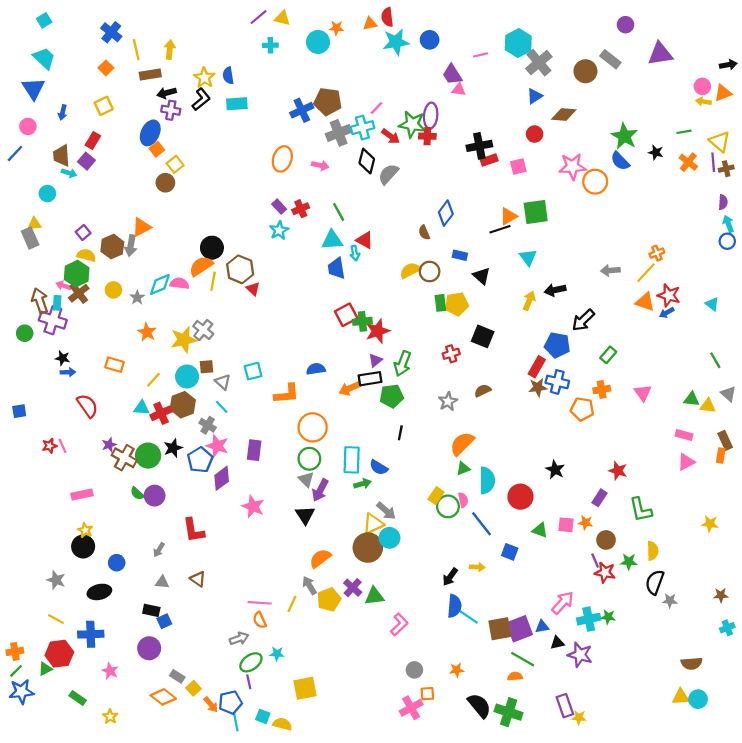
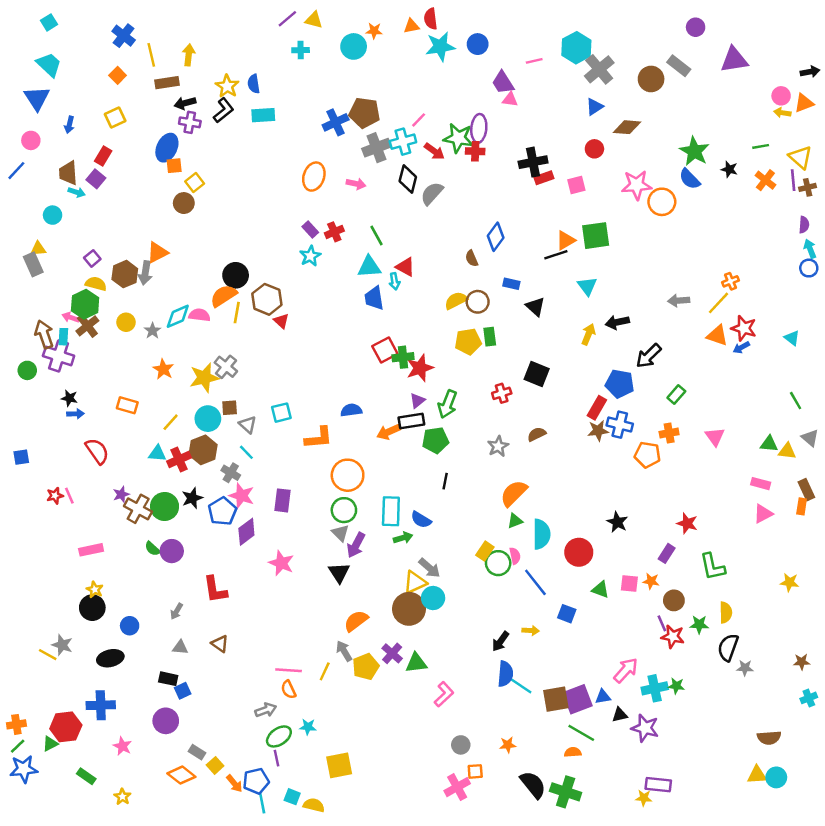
orange square: (157, 149) -> (174, 166), turned 32
yellow pentagon: (457, 304) -> (468, 342), moved
yellow line: (56, 619) -> (48, 655), moved
purple rectangle: (565, 706) -> (658, 785), moved, turned -65

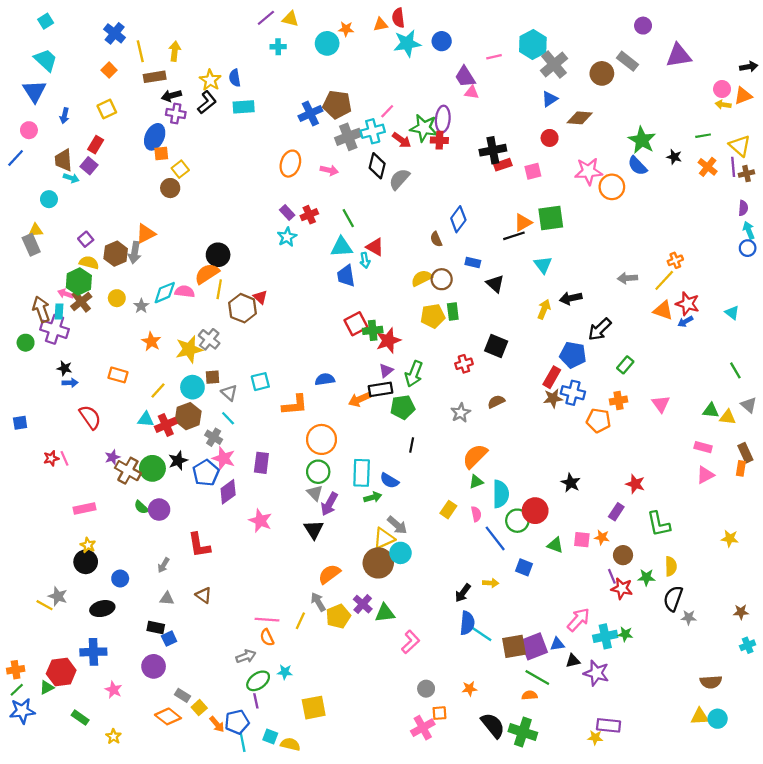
brown hexagon: (267, 299) -> (243, 308), moved
green circle: (498, 563) -> (517, 521), moved

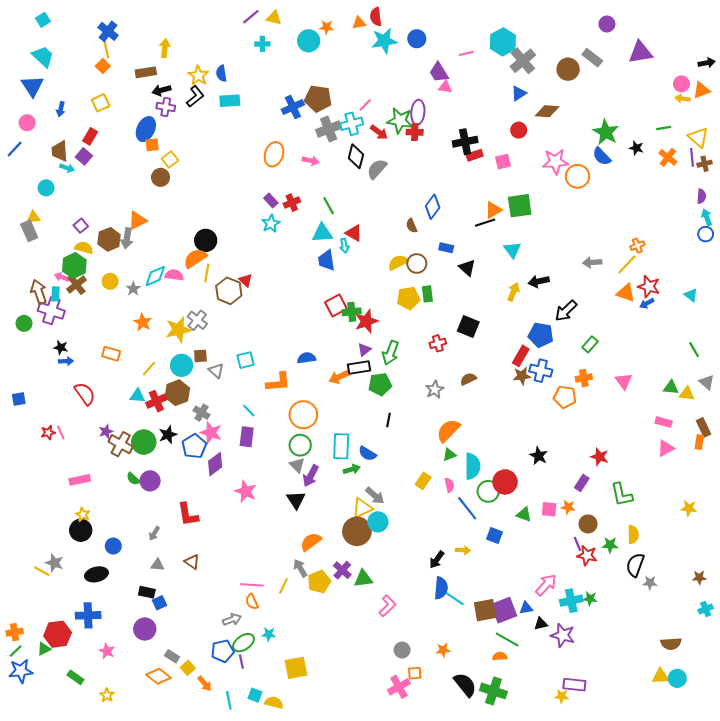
yellow line: (140, 51) -> (106, 48), moved
cyan line: (228, 418) -> (249, 411), moved
blue pentagon: (237, 722) -> (222, 651), moved

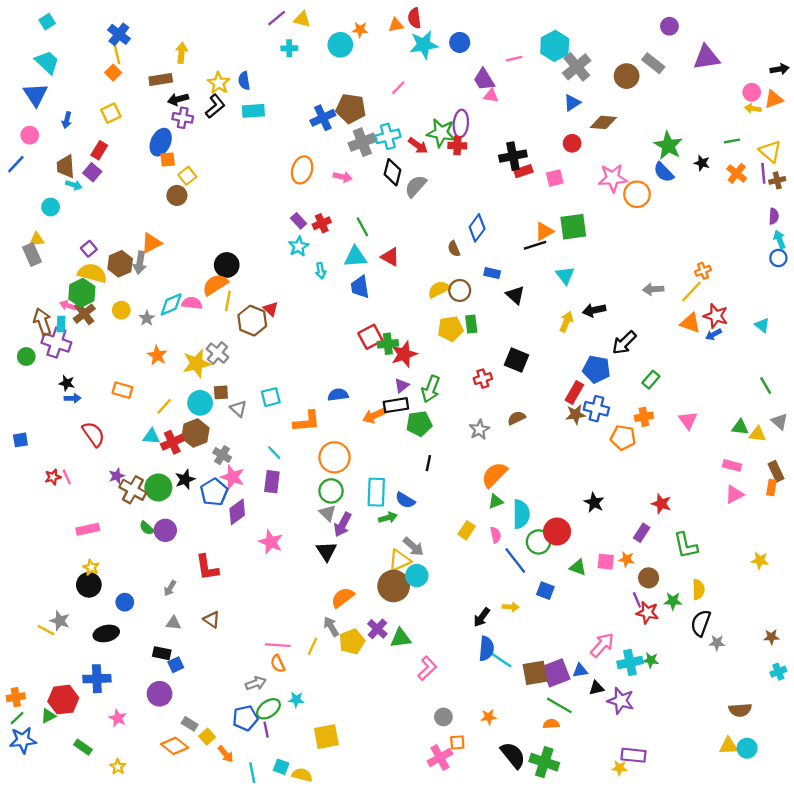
pink line: (365, 105) -> (398, 88), moved
cyan arrow: (344, 246) -> (321, 271), moved
yellow semicircle: (84, 248) -> (92, 273), size x1.4

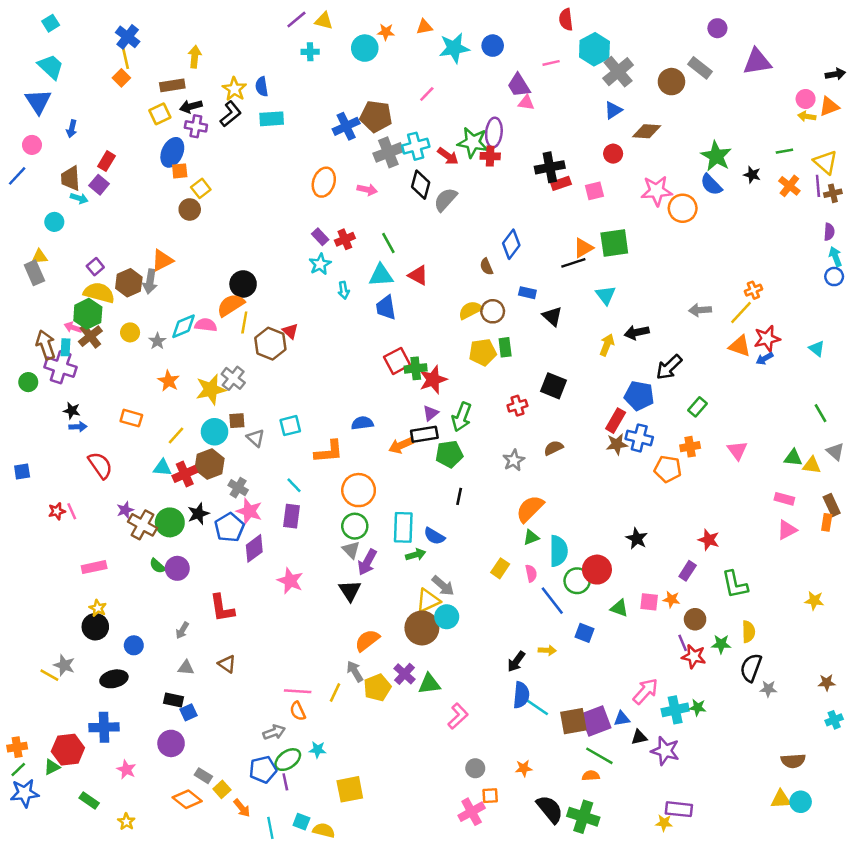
red semicircle: (414, 18) -> (566, 20), moved
yellow square: (111, 113) -> (160, 114), moved
red star: (716, 316) -> (767, 339), turned -30

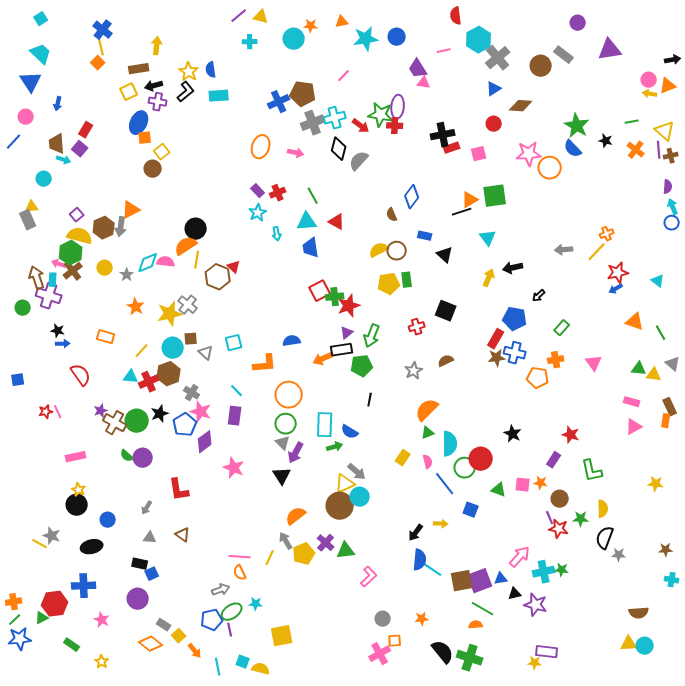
orange triangle: (740, 346) -> (635, 322), moved
black arrow: (669, 367) -> (539, 296), size x0.6
cyan cross: (834, 720) -> (672, 580), turned 32

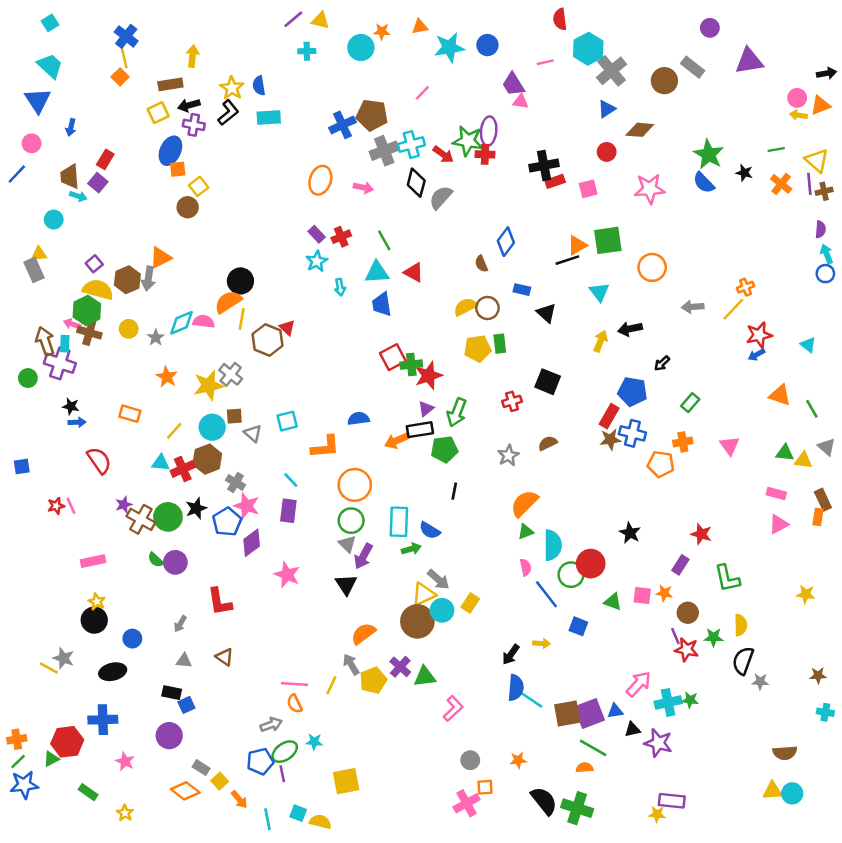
orange circle: (550, 168) -> (652, 267), moved
brown cross: (73, 271) -> (89, 333), turned -36
yellow rectangle: (403, 458) -> (470, 603), moved

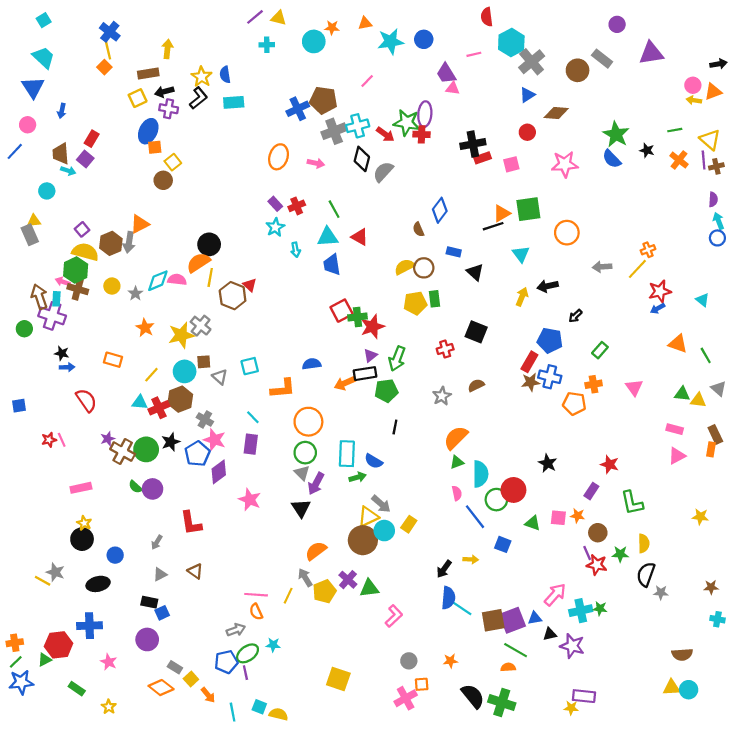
gray triangle: (184, 661) -> (160, 574), turned -32
yellow square: (346, 781) -> (338, 679), moved, turned 30

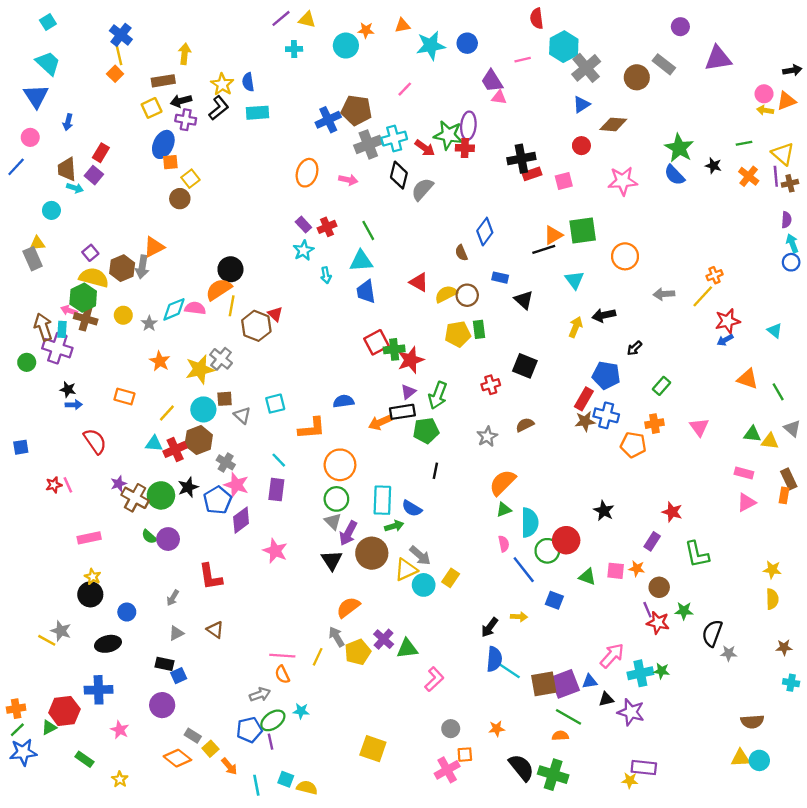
red triangle: (360, 237) -> (419, 282), moved
brown circle: (363, 540) -> (372, 553), moved
yellow semicircle: (644, 543) -> (772, 599), moved

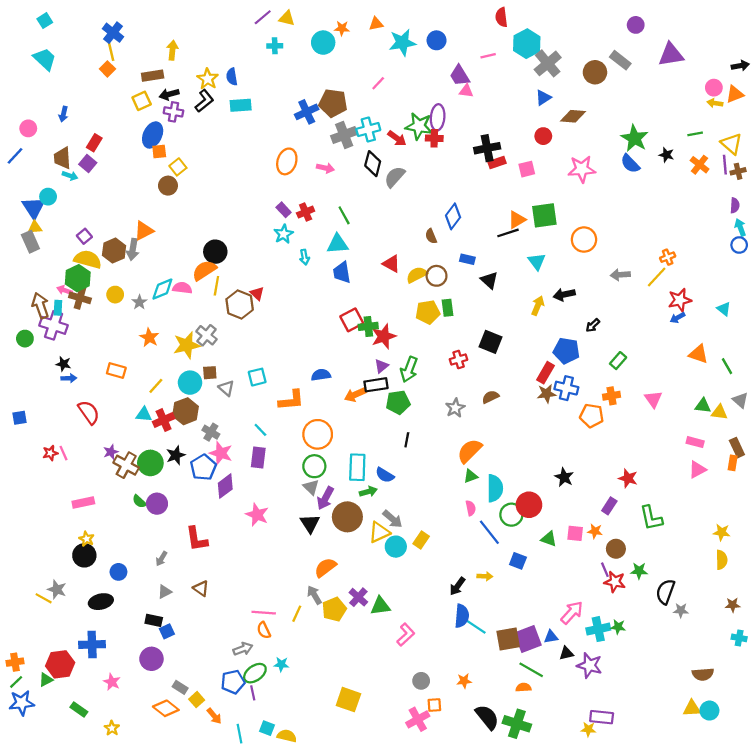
blue triangle: (36, 96) -> (34, 208), moved

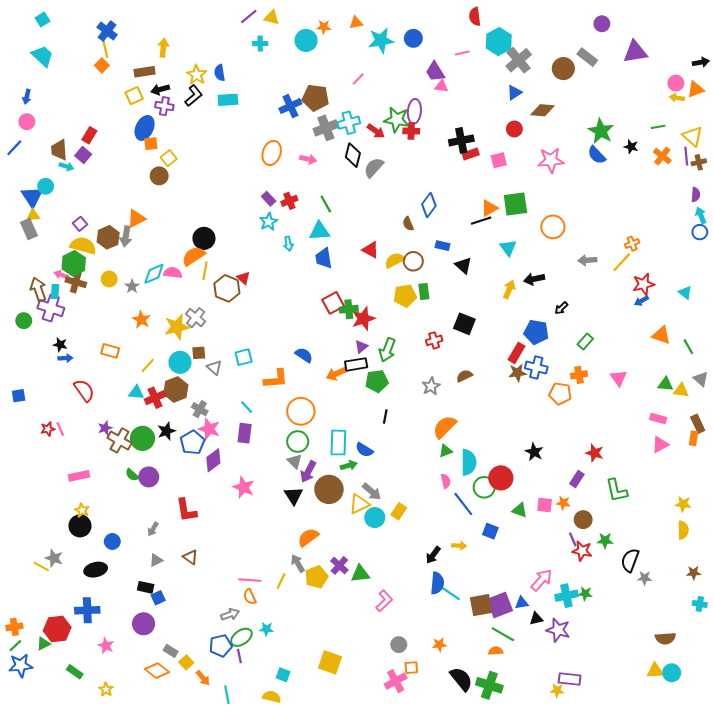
blue arrow: (63, 114) -> (27, 97), moved
blue semicircle: (321, 375) -> (304, 355), turned 42
cyan square: (267, 728) -> (283, 675), moved

